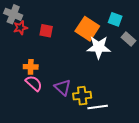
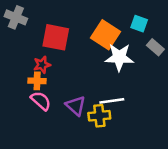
red star: (20, 28) -> (42, 65), moved
red square: (46, 31) -> (56, 37), size x1.6
white line: (98, 107) -> (112, 101), moved

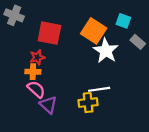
white star: (119, 57) -> (106, 51), turned 30
purple triangle: (76, 106) -> (48, 105), moved

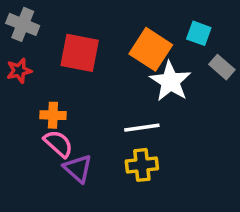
red star: (37, 57) -> (19, 71), moved
white line: (99, 89) -> (142, 128), moved

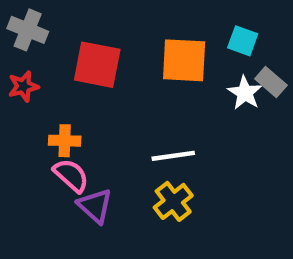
orange square: (151, 49) -> (184, 60), turned -30
white star: (170, 81) -> (245, 93), moved, size x0.7
yellow cross: (142, 165) -> (173, 201), turned -32

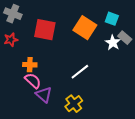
orange square: (184, 60) -> (85, 28), turned 30
white line: (173, 156) -> (80, 72), turned -30
yellow cross: (173, 201) -> (74, 104), moved

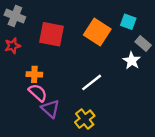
white star: (113, 43) -> (132, 61), moved

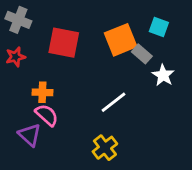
orange square: (97, 32) -> (121, 40), turned 35
gray rectangle: (143, 43) -> (142, 54), moved
purple triangle: (50, 109) -> (30, 135), moved

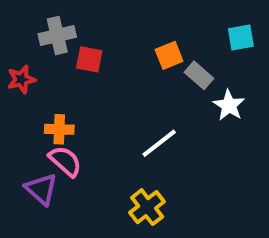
gray cross: (18, 20) -> (57, 35), moved, turned -35
cyan square: (159, 27) -> (241, 37), moved, turned -30
orange square: (121, 40) -> (169, 55), size x0.6
red square: (64, 43) -> (89, 59), size x0.6

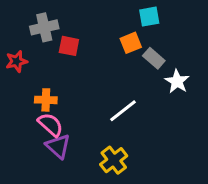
cyan square: (241, 37) -> (149, 17), moved
purple triangle: (41, 189) -> (58, 146), moved

